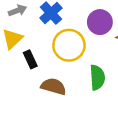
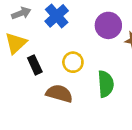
yellow circle: (69, 45) -> (73, 62), moved, size x0.6

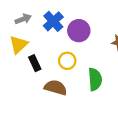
purple circle: (108, 25) -> (79, 31), moved

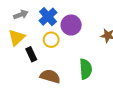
yellow circle: (67, 61) -> (51, 40), moved

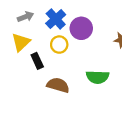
green semicircle: (86, 69) -> (98, 77), turned 96

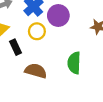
green semicircle: (98, 77) -> (74, 63), turned 90

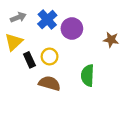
yellow circle: (37, 31) -> (50, 56), moved

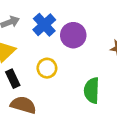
black rectangle: (29, 60) -> (13, 79), moved
brown semicircle: (50, 83) -> (23, 105), moved

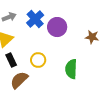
yellow circle: (47, 68) -> (38, 60), moved
brown semicircle: (23, 105) -> (19, 80), turned -60

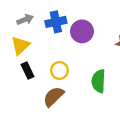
blue cross: (35, 19) -> (56, 22), turned 30
brown semicircle: (19, 80) -> (54, 97), moved

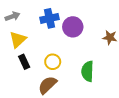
gray arrow: (25, 20) -> (13, 16), moved

